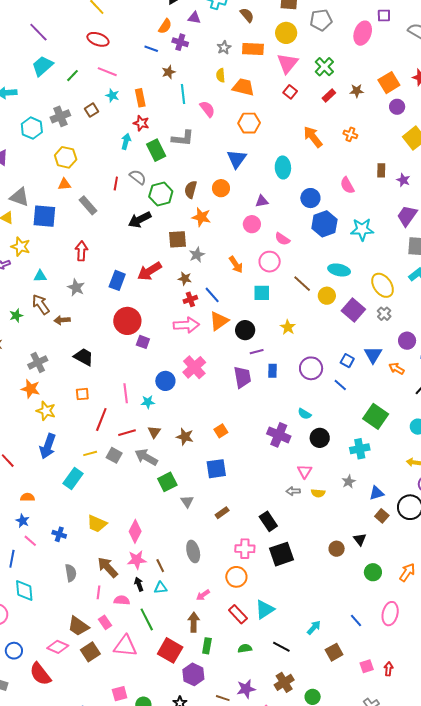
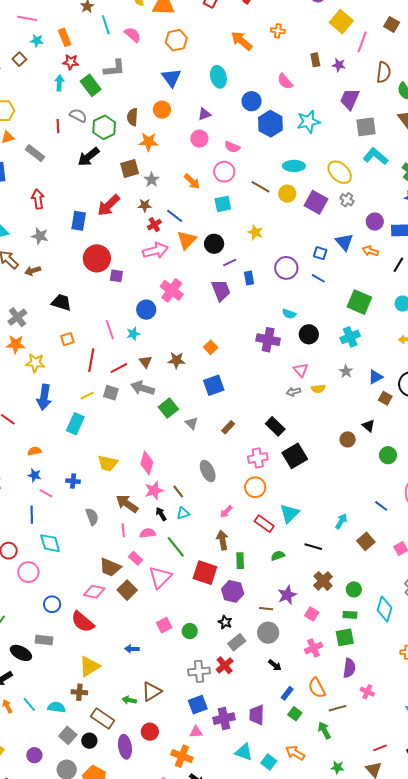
pink triangle: (125, 646) -> (160, 577), turned -40

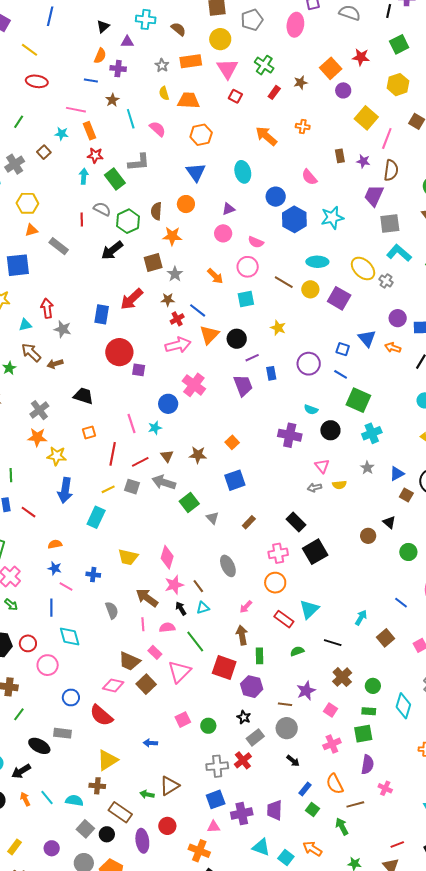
pink line: (27, 18) -> (76, 110), moved
brown semicircle: (384, 72) -> (391, 170), moved
red arrow: (38, 199) -> (47, 308), moved
gray cross: (347, 200) -> (386, 281), moved
green square: (359, 302) -> (358, 400), moved

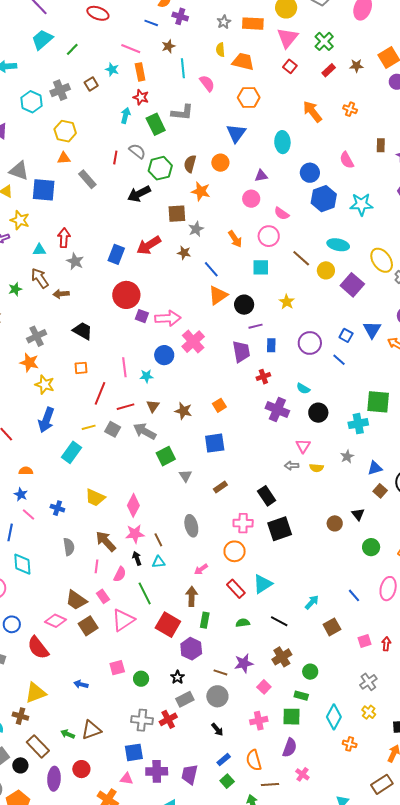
red cross: (177, 319) -> (263, 377), moved
pink arrow: (178, 345) -> (168, 318), moved
green square: (358, 400) -> (378, 402), moved, turned -30
pink semicircle: (167, 627) -> (120, 574), turned 112
cyan diamond: (403, 706) -> (334, 717), moved

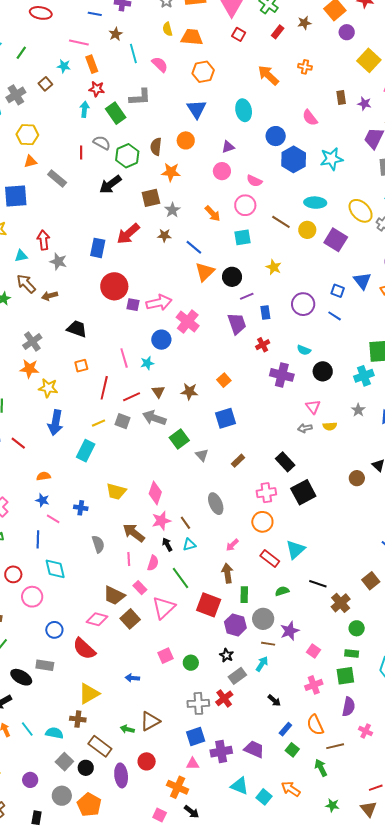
cyan arrow: (312, 602) -> (262, 664), moved
brown cross: (282, 657) -> (341, 603), moved
gray circle: (217, 696) -> (263, 619), moved
purple trapezoid: (190, 774) -> (254, 749), turned 110

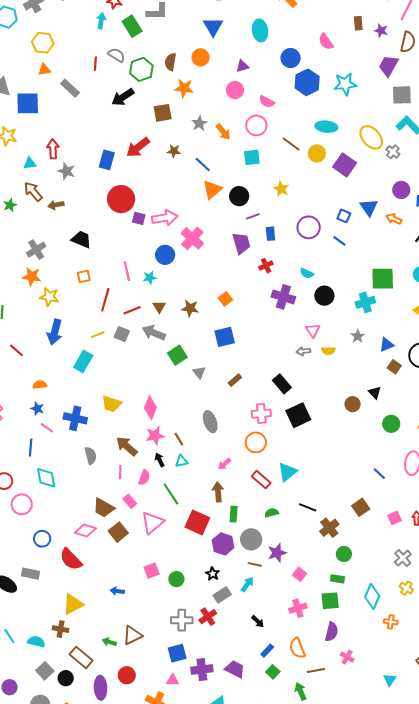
gray star: (172, 210) -> (199, 123), moved
blue cross: (81, 508) -> (75, 418), size x1.6

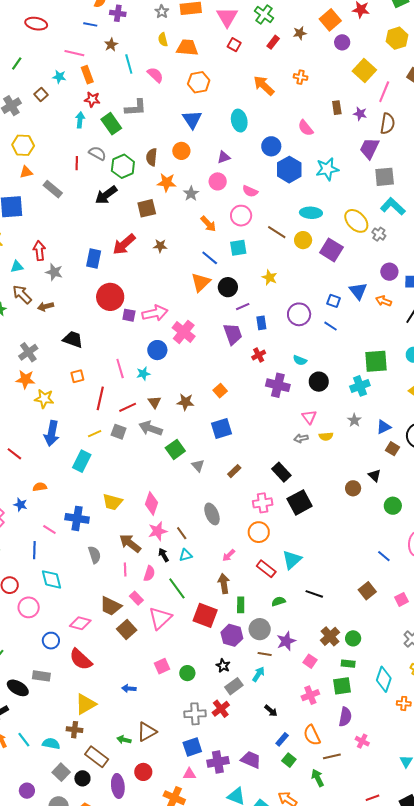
gray star: (199, 123) -> (191, 194), moved
blue line: (203, 164) -> (210, 258), moved
blue star: (37, 409) -> (20, 505), moved
brown cross: (329, 528) -> (330, 636), moved
pink diamond: (85, 530) -> (80, 623), moved

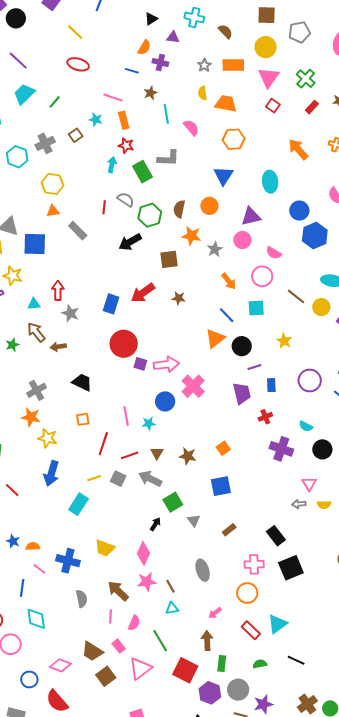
purple triangle: (224, 157) -> (251, 216), size x1.5
orange semicircle: (40, 487) -> (33, 546), moved
black arrow: (164, 555) -> (155, 524), moved, turned 56

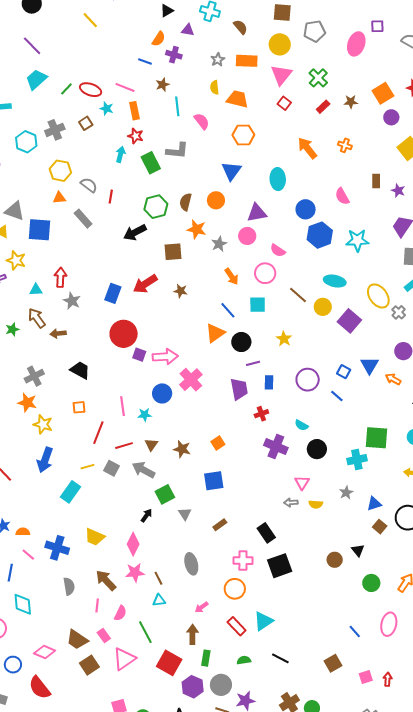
red ellipse: (78, 64) -> (91, 90), moved
gray semicircle: (126, 200) -> (89, 185), moved

